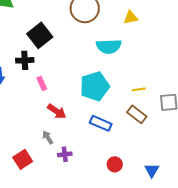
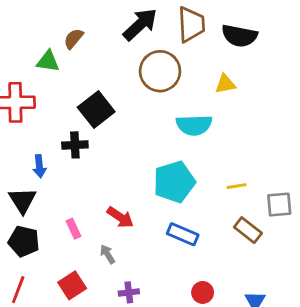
pink rectangle: (42, 83) -> (74, 229), moved
brown rectangle: (137, 114) -> (248, 230), moved
purple cross: (65, 154) -> (129, 292), moved

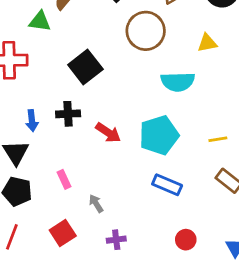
black cross: (75, 145) -> (68, 114), moved
red arrow: (120, 217) -> (108, 133), moved

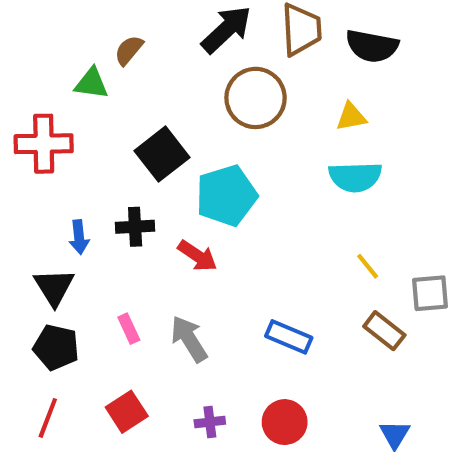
cyan semicircle: (178, 82) -> (355, 177), moved
cyan pentagon: (159, 135) -> (226, 196), moved
yellow line: (218, 139) -> (368, 266), turned 60
gray arrow: (96, 204) -> (189, 339), moved, size x1.6
red circle: (186, 240) -> (285, 422), moved, size x1.4

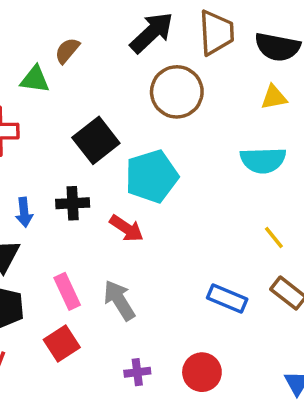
yellow triangle: (351, 117) -> (274, 97), moved
pink rectangle: (129, 329) -> (67, 291), size x1.4
blue rectangle: (289, 337) -> (227, 299), moved
red square: (127, 412) -> (62, 343), moved

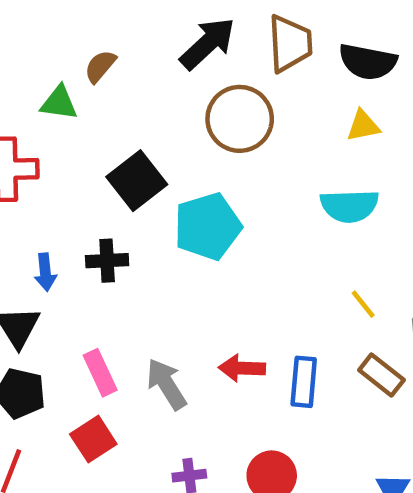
red arrow: (127, 228) -> (242, 368), moved, turned 148
blue rectangle: (227, 299) -> (304, 382), turned 72

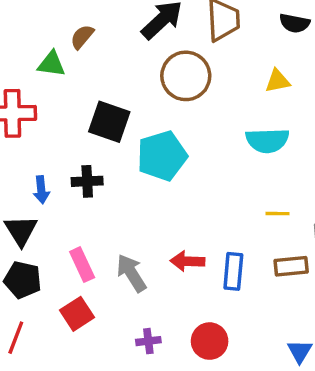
black semicircle: (368, 62) -> (295, 23), moved, size x0.7
black square: (137, 181) -> (109, 122), turned -33
yellow line: (363, 304) -> (278, 214), turned -50
brown rectangle: (381, 375) -> (291, 266), turned -44

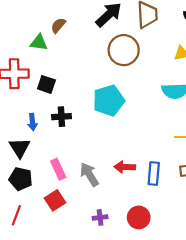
black square: (109, 122) -> (46, 84), moved, size x0.7

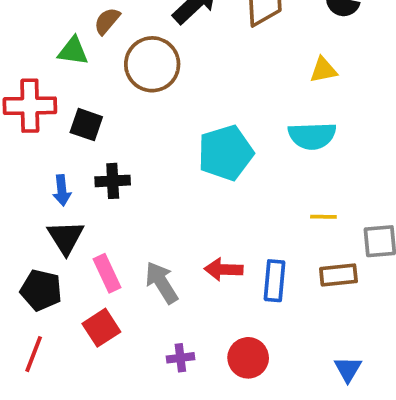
brown circle: (124, 50) -> (152, 64), moved
cyan pentagon: (109, 101) -> (226, 153), moved
black triangle: (20, 148) -> (66, 237), moved

